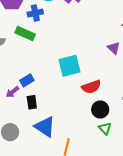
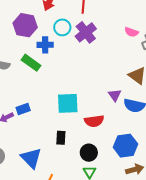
red semicircle: (91, 87) -> (94, 121), moved
black rectangle: (32, 102) -> (61, 138), moved

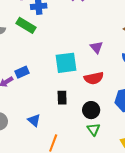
purple triangle: (115, 95) -> (96, 47), moved
blue triangle: (31, 158) -> (34, 120), size x0.6

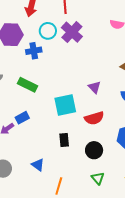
green rectangle: (26, 25) -> (27, 85), moved
green triangle: (94, 129) -> (98, 178), moved

